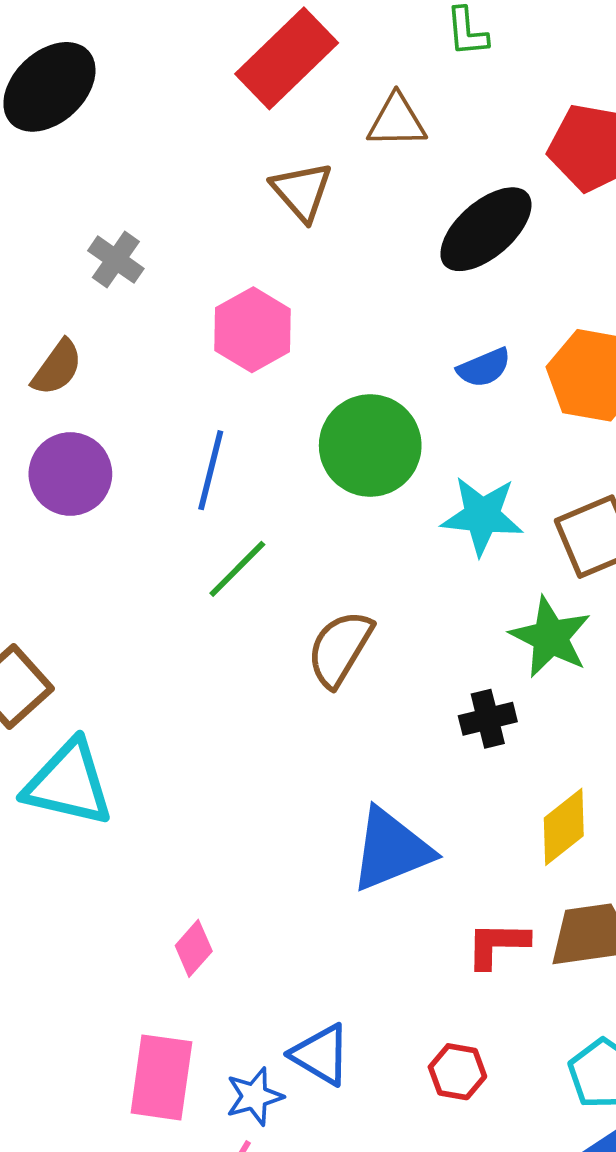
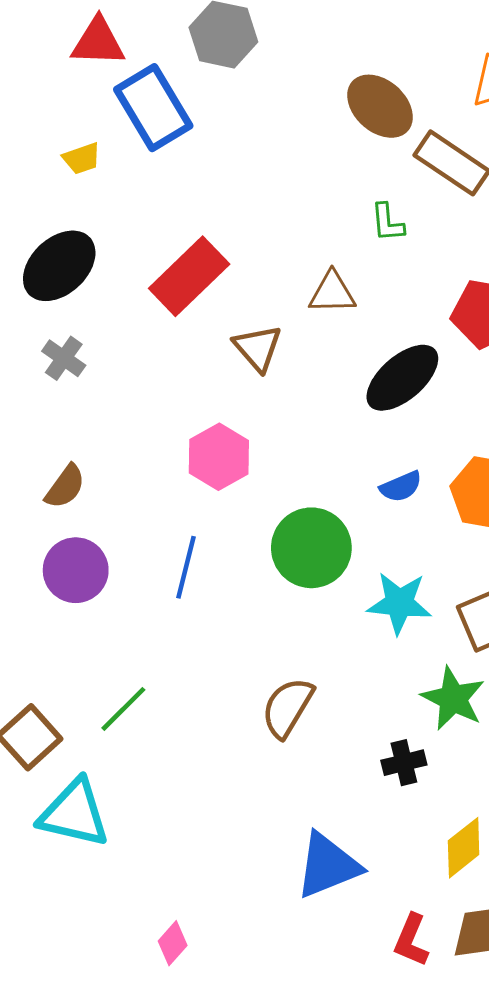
red rectangle: (287, 58) -> (189, 276), moved
gray cross: (116, 260) -> (64, 358), moved
green line: (237, 569) -> (123, 709), moved
red L-shape: (497, 945) -> (411, 940), turned -68

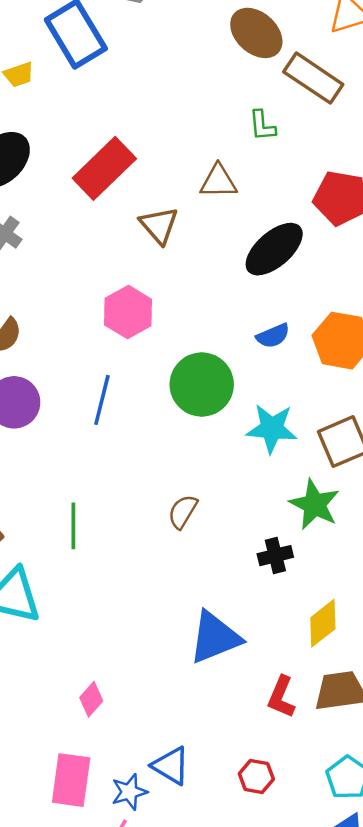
brown semicircle: (287, 707) -> (183, 512), size x0.7
green line: (123, 709) -> (73, 526), moved, turned -45

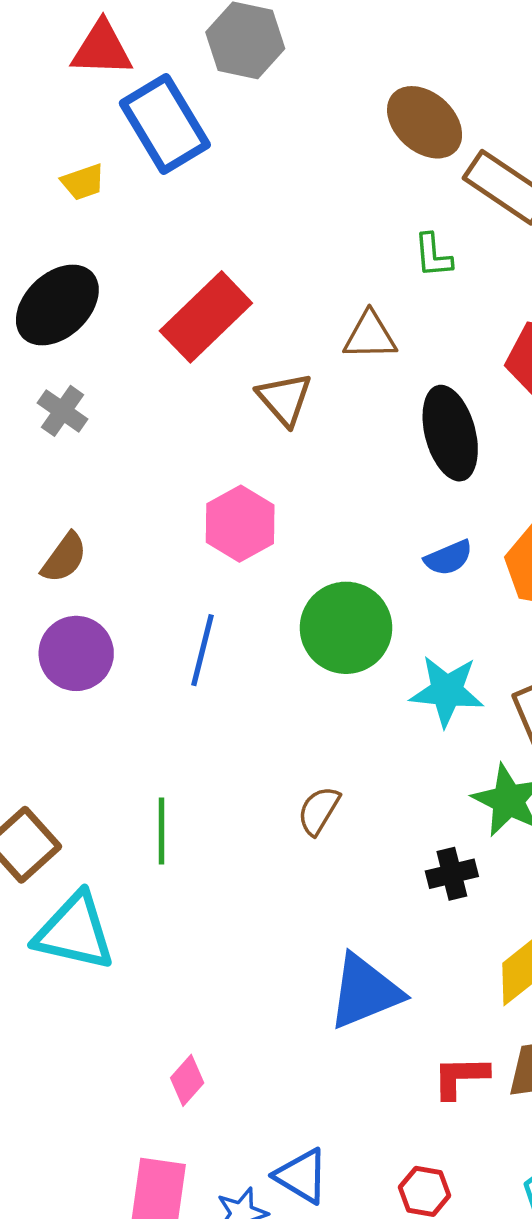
black ellipse: (274, 249) -> (450, 433), turned -64
red L-shape: (281, 697) -> (460, 1077), turned 66

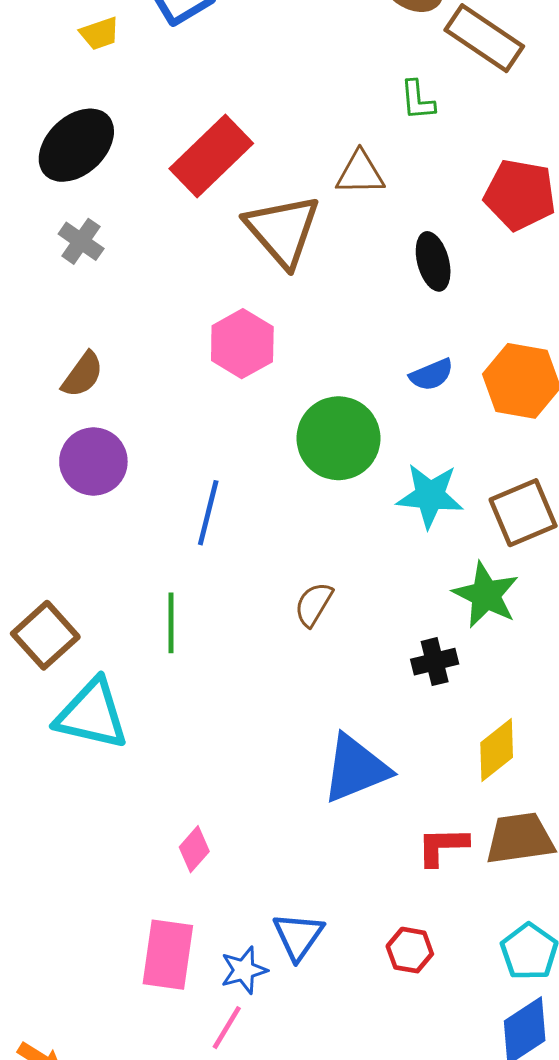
brown triangle: (285, 399) -> (283, 230), size x1.5
black ellipse: (450, 433) -> (433, 261), size x0.7
blue line: (203, 650) -> (208, 513), moved
blue triangle: (302, 1176) -> (298, 936), turned 34

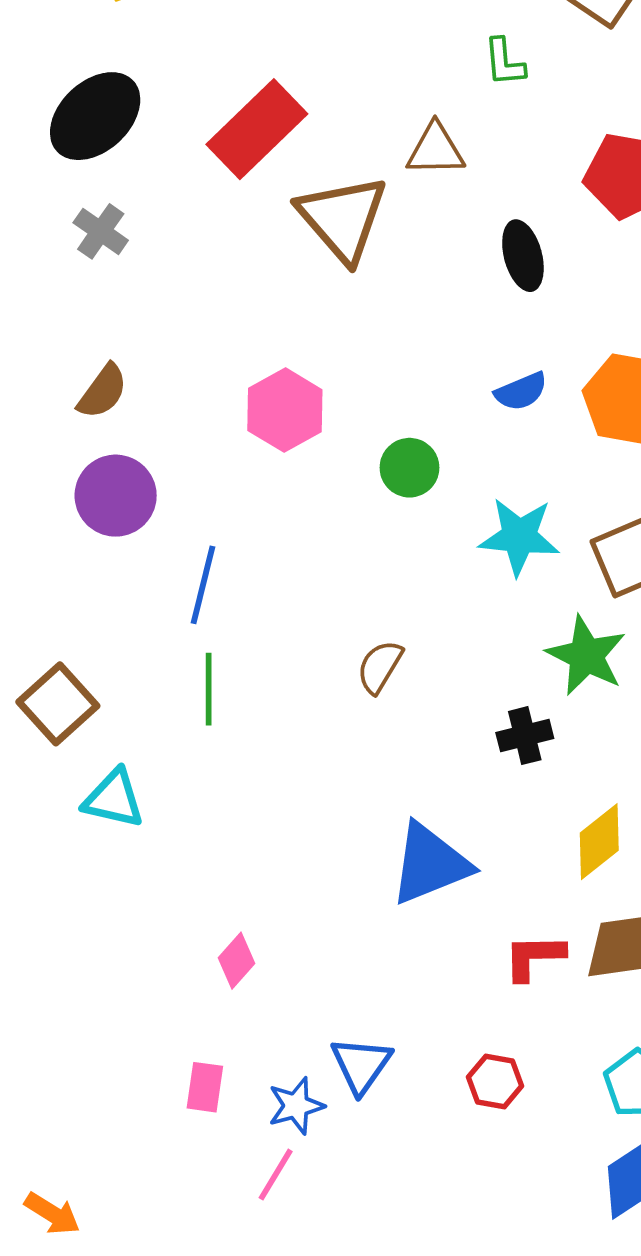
pink hexagon: (242, 344) -> (285, 410), moved
green circle: (338, 438) -> (409, 468), size x0.6
blue line: (208, 513) -> (203, 585), moved
cyan triangle: (92, 714) -> (114, 799), size x0.7
pink rectangle: (168, 955) -> (205, 1087), size x0.6

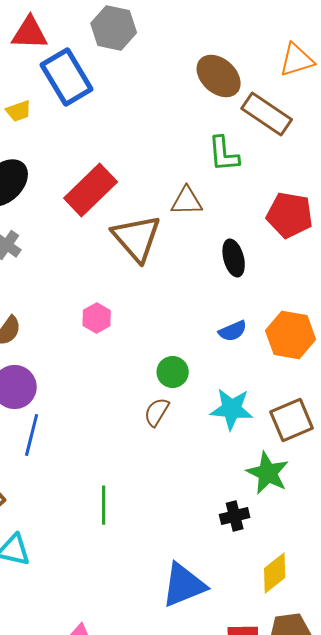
green L-shape: (504, 62) -> (224, 154), size x1.4
pink hexagon: (285, 410) -> (97, 318), moved, size x0.7
blue line: (203, 585) -> (32, 435), moved
brown semicircle: (380, 667) -> (157, 412), moved
green line: (209, 689) -> (104, 505), moved

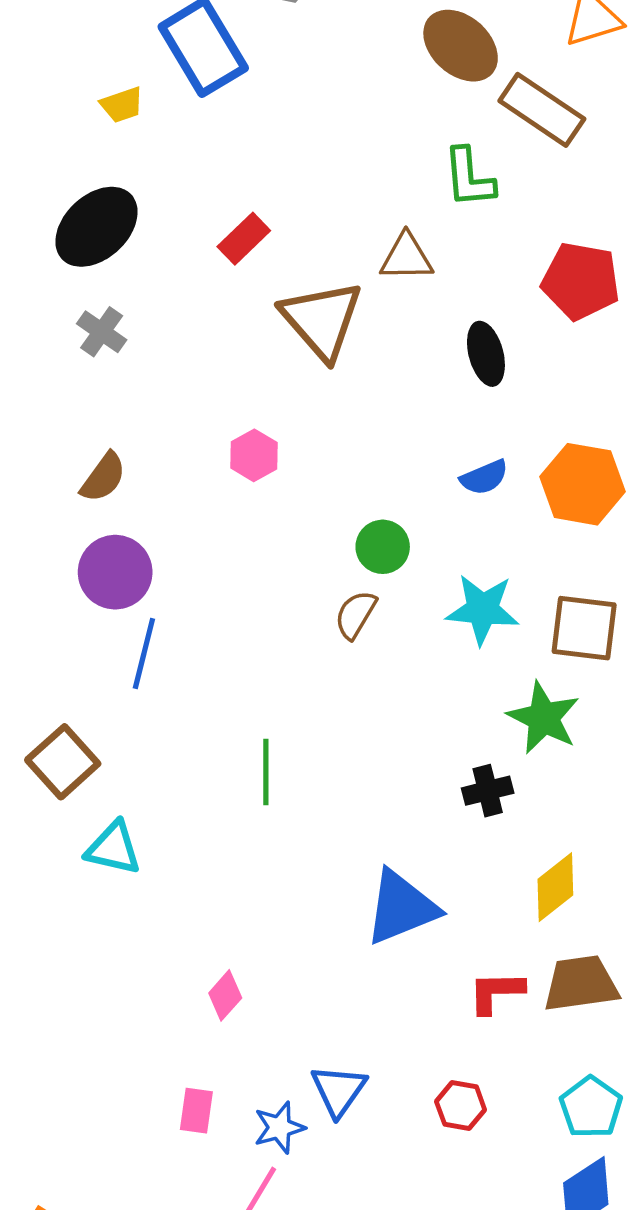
red rectangle: (91, 190) -> (244, 239), size x0.6
brown square: (292, 420) -> (584, 628), turned 30

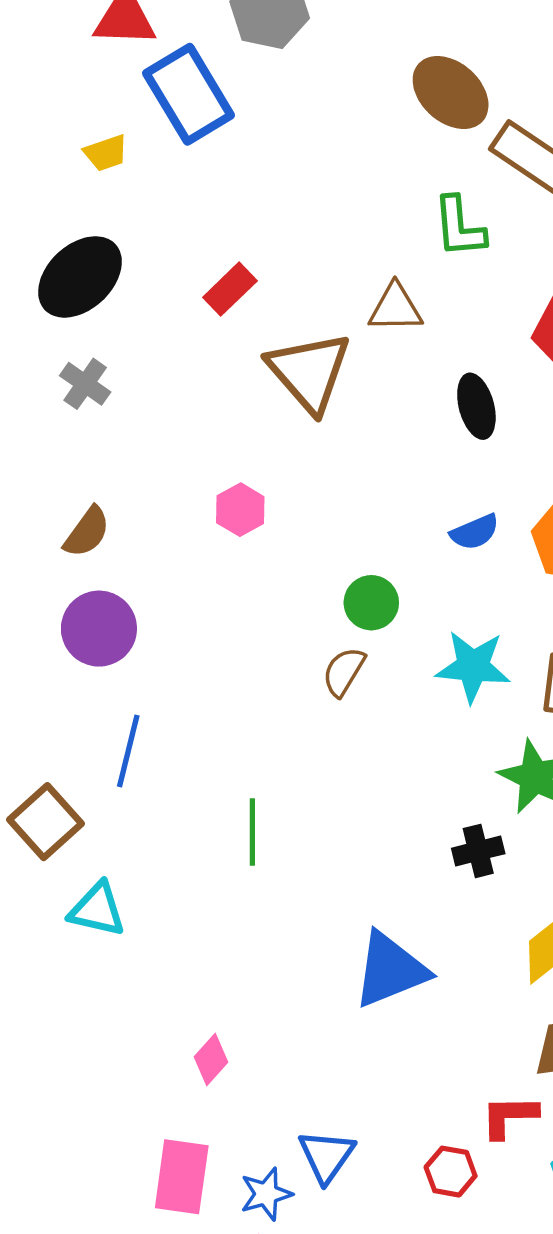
blue line: (144, 653) -> (128, 751), moved
red L-shape: (496, 992) -> (509, 1116), moved
pink rectangle: (196, 1111) -> (182, 1177), size x1.6

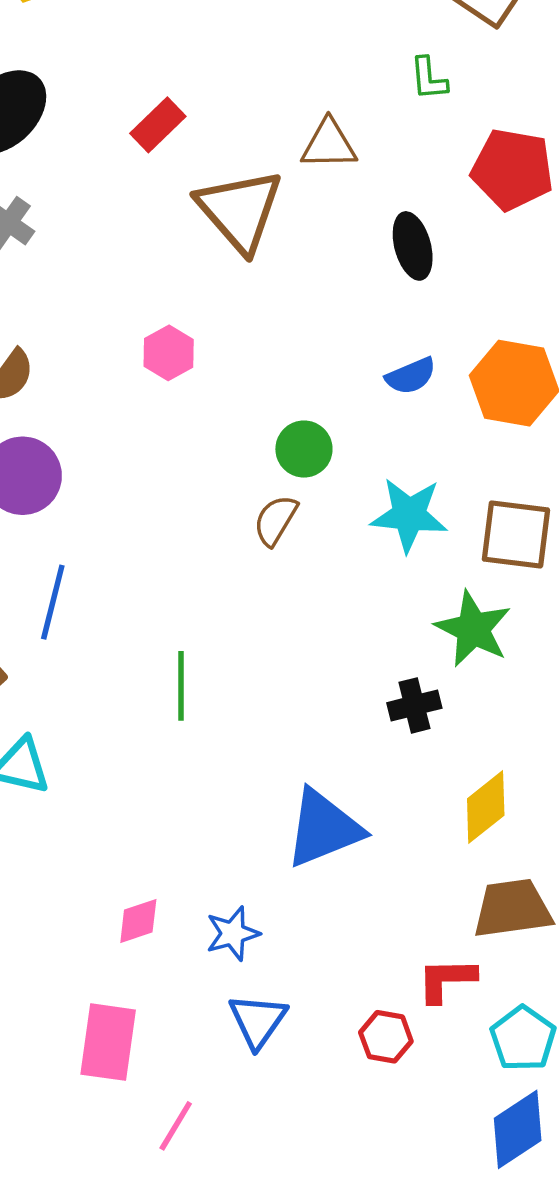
green L-shape: (459, 227) -> (429, 79), moved, size x0.7
pink diamond: (211, 1060) -> (138, 921), turned 30
blue star: (266, 1194) -> (233, 933), moved

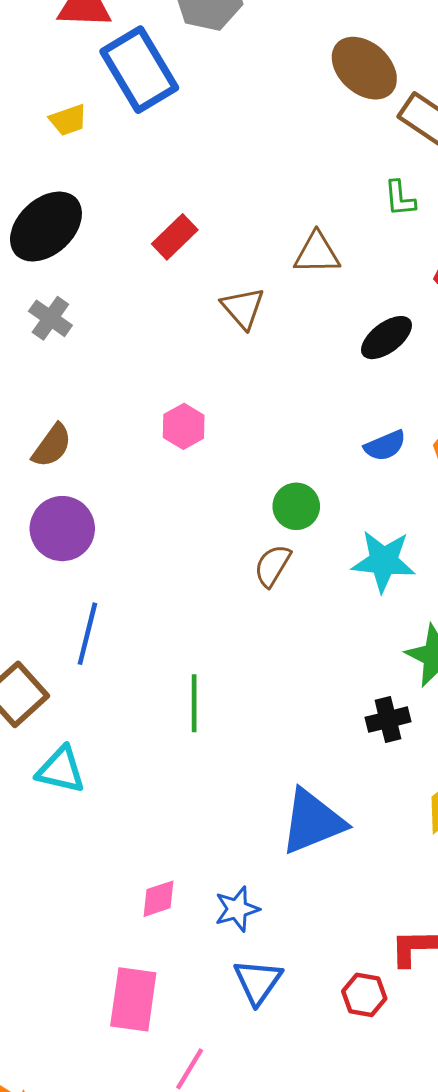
brown triangle: (240, 210) -> (243, 308), size x0.6
black ellipse: (413, 246) -> (387, 338), turned 68

